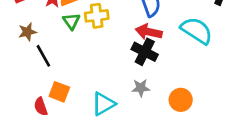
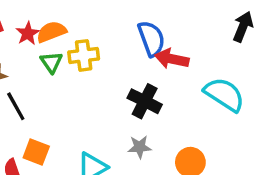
cyan semicircle: (197, 31) -> (224, 94), moved
red arrow: (149, 32) -> (172, 59), moved

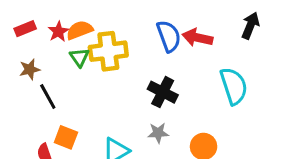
yellow cross: (84, 55) -> (108, 51), size x1.4
red arrow: (172, 59) -> (197, 38), moved
cyan semicircle: (224, 94) -> (234, 86), turned 39

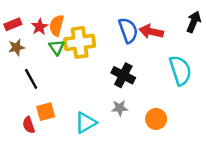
orange semicircle: (80, 30) -> (57, 25), turned -55
brown star: (30, 69) -> (17, 47), moved
orange square: (66, 137) -> (46, 112), turned -36

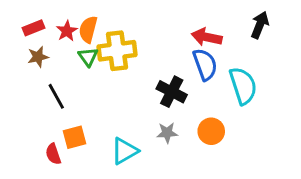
blue semicircle: (128, 30) -> (205, 64), moved
orange circle: (156, 119) -> (211, 131), moved

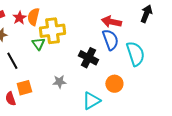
green triangle: (88, 57) -> (38, 44), moved
gray star: (167, 133) -> (59, 82), moved
cyan triangle: (125, 151) -> (91, 101), moved

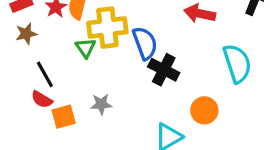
blue semicircle: (110, 40) -> (145, 43), moved
gray star: (59, 82) -> (101, 104), moved
red semicircle: (10, 99) -> (42, 99), moved, turned -40

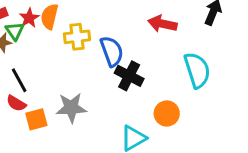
yellow cross: (107, 28) -> (77, 37), size x0.7
green triangle: (86, 48) -> (15, 31), moved
gray star: (101, 104) -> (71, 108), size x1.5

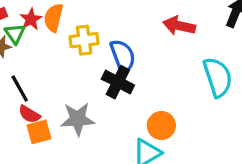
black cross: (129, 76) -> (118, 82), moved
red semicircle: (16, 103) -> (29, 114), moved
orange circle: (167, 113) -> (161, 125), moved

